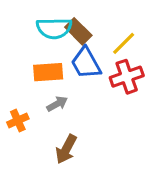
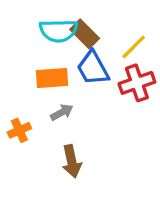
brown arrow: (66, 149) -> (72, 161), turned -40

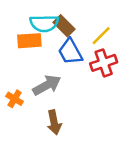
orange rectangle: (52, 78) -> (29, 41), moved
gray arrow: (62, 112) -> (47, 85), size x1.6
orange cross: (19, 130) -> (15, 99), turned -35

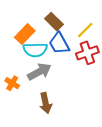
cyan semicircle: (44, 23) -> (35, 50), moved
orange rectangle: (29, 41) -> (25, 34), turned -42

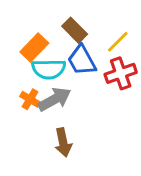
orange cross: (12, 83) -> (30, 99), moved

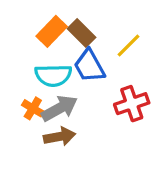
orange rectangle: (34, 47) -> (52, 31), moved
red cross: (121, 73) -> (132, 104), moved
brown arrow: (63, 142) -> (59, 137), moved, turned -88

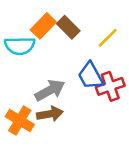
blue trapezoid: (89, 66) -> (91, 76), moved
cyan semicircle: (53, 75) -> (20, 46), moved
orange cross: (33, 108) -> (20, 120), moved, size x1.5

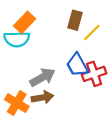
orange rectangle: (43, 26) -> (25, 22), moved
brown rectangle: (68, 27) -> (75, 20), moved, turned 60

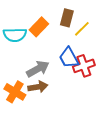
orange rectangle: (25, 22) -> (39, 27), moved

